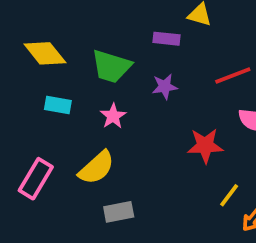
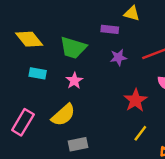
purple star: (165, 87) -> (118, 57), moved
red star: (205, 146) -> (135, 100), turned -30
yellow line: (229, 195) -> (140, 133), moved

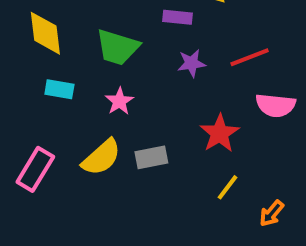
yellow diamond: (29, 39) -> (45, 33), turned 32
gray rectangle: (78, 144) -> (151, 157), moved

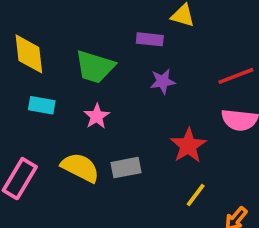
red line: (250, 57) -> (236, 76), moved
yellow semicircle: (101, 157) -> (80, 168), turned -111

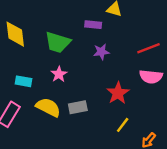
cyan rectangle: (42, 105) -> (23, 81), moved

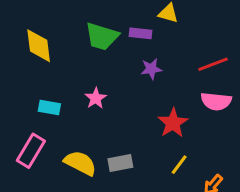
green trapezoid: (58, 42) -> (102, 36), moved
yellow semicircle: (48, 107) -> (80, 163), moved
gray rectangle: (78, 107) -> (120, 163), moved

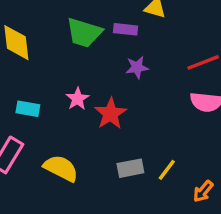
red star: (173, 123) -> (111, 114), moved
gray rectangle: (120, 163) -> (130, 168), moved

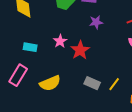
yellow semicircle: (61, 168) -> (50, 83), turned 130
gray rectangle: (130, 168) -> (92, 83), turned 35

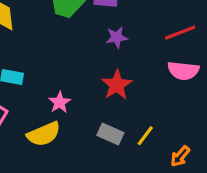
pink star: (60, 41) -> (60, 102), moved
red star: (80, 50) -> (117, 85), moved

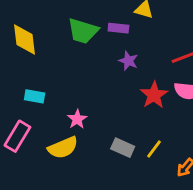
purple star: (117, 37) -> (128, 61), turned 30
red star: (117, 85) -> (154, 95), moved

